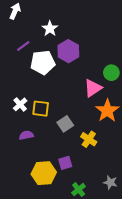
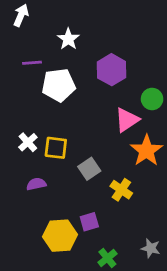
purple line: (23, 46) -> (32, 63), turned 32
purple hexagon: (68, 51) -> (112, 70), moved

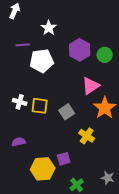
green circle: (152, 99) -> (105, 55), moved
white cross: (28, 142) -> (20, 102), turned -32
gray square: (89, 169) -> (67, 112), moved
purple semicircle: (36, 184) -> (19, 142), moved

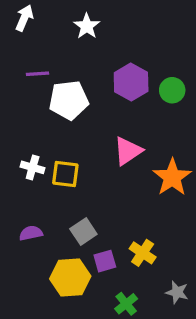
white star: (49, 28) -> (87, 26), moved
pink triangle: (91, 86) -> (128, 151), moved
gray square: (67, 112) -> (83, 232), moved
yellow cross: (87, 136) -> (143, 253), moved

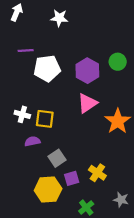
white star: (87, 26) -> (59, 18), turned -30
purple hexagon: (131, 82) -> (87, 71), moved
purple semicircle: (31, 233) -> (32, 141), moved

